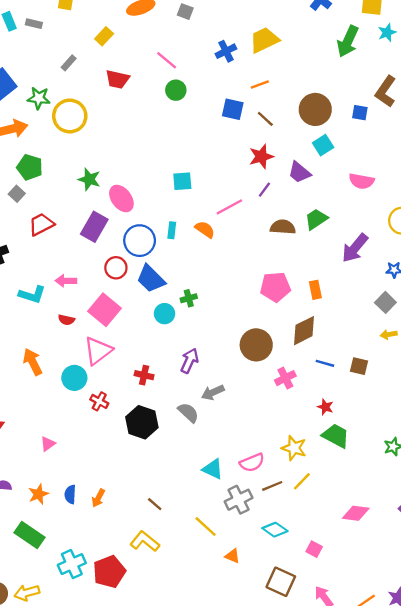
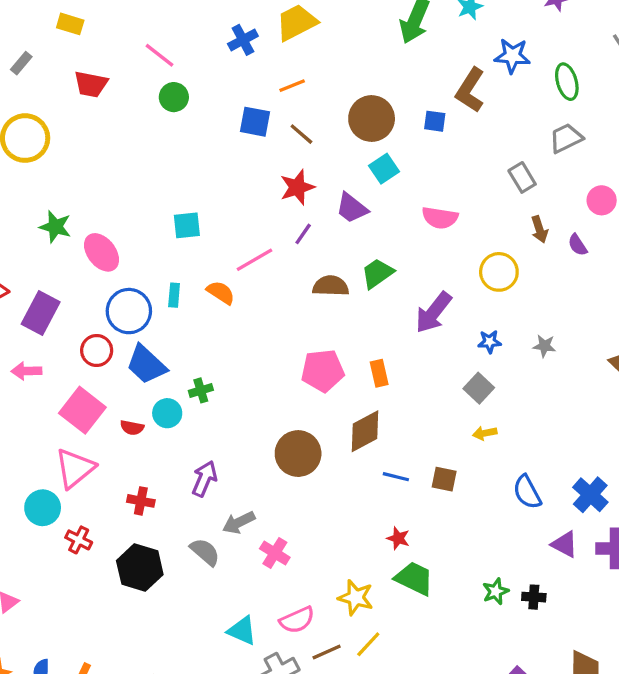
yellow rectangle: (104, 36) -> (70, 24), turned 66
purple rectangle: (94, 227) -> (41, 313), moved
red semicircle: (66, 320) -> (132, 428), moved
pink cross: (285, 378) -> (275, 553), moved, turned -30

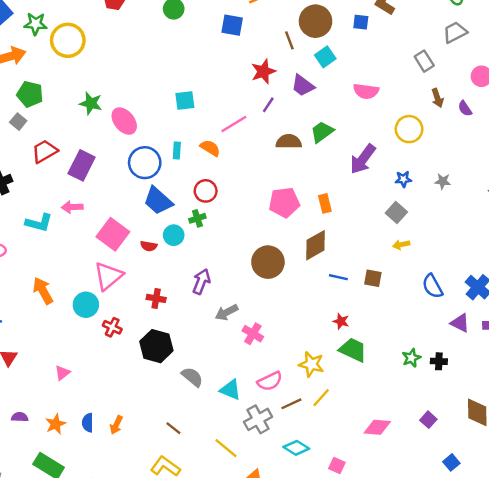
brown line: (301, 134) -> (289, 40), moved, turned 30
red circle: (97, 350) -> (206, 191), moved
gray semicircle: (205, 552) -> (192, 377), moved

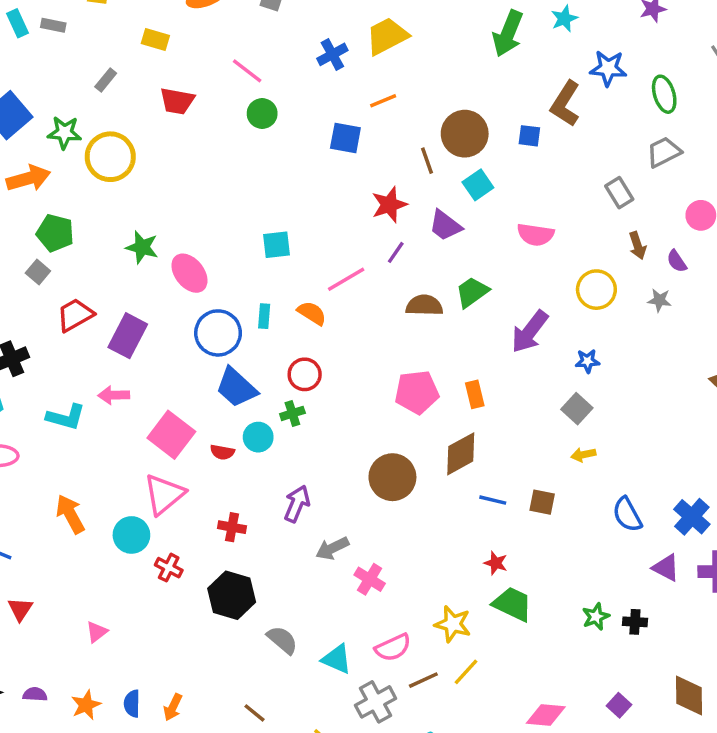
gray star: (443, 181) -> (659, 300), moved

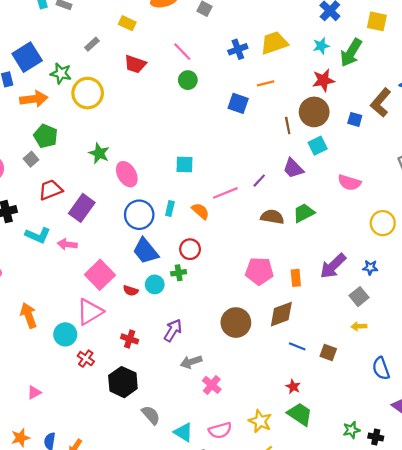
cyan star: (564, 19) -> (321, 46), moved
red star: (389, 205) -> (323, 80), moved
purple arrow: (530, 332) -> (333, 266), moved
cyan L-shape: (66, 417) -> (38, 235), moved

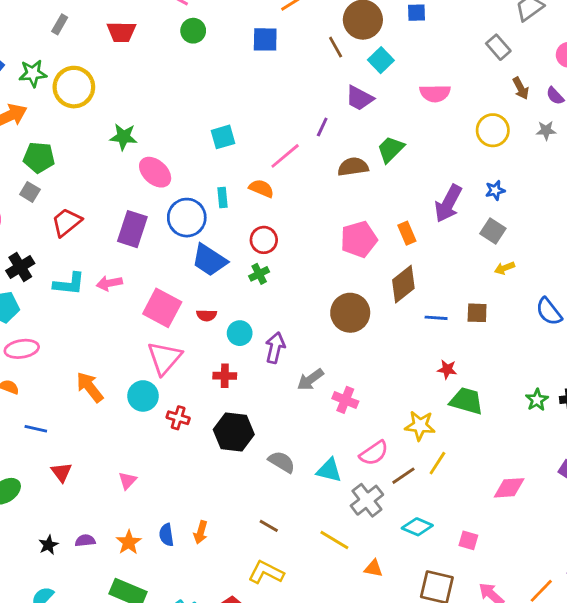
green star: (99, 153) -> (124, 137), moved
purple rectangle: (82, 208) -> (132, 229), moved
cyan circle: (155, 284) -> (240, 333), moved

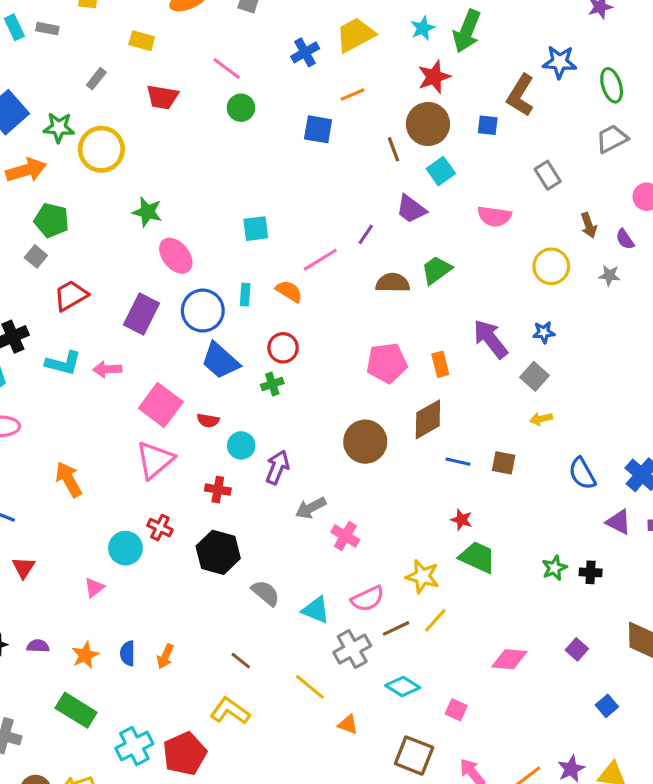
gray rectangle: (498, 47) -> (548, 175), moved
purple arrow: (448, 204) -> (490, 339), turned 105
cyan circle: (143, 396) -> (125, 548), moved

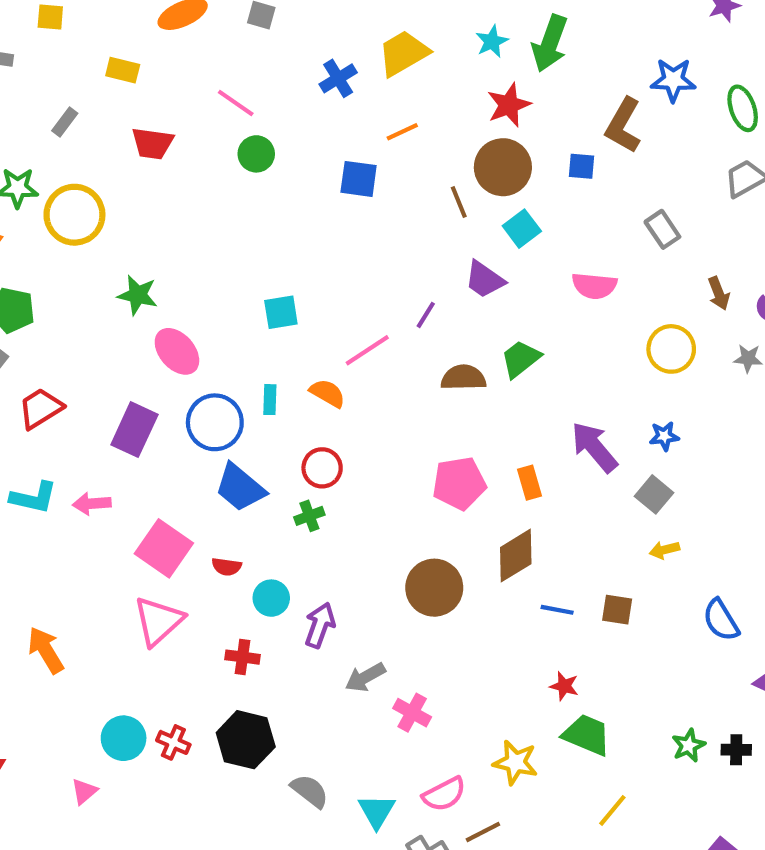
red cross: (160, 528) -> (173, 742), moved
cyan triangle: (316, 610) -> (377, 811), turned 40
yellow line: (435, 620) -> (612, 810), moved

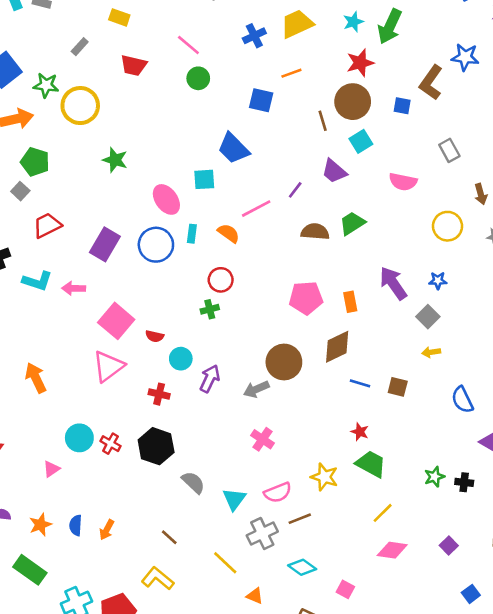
pink ellipse: (177, 351) -> (166, 199), moved
blue trapezoid: (240, 488) -> (233, 148), moved
gray arrow: (365, 677) -> (256, 389), moved

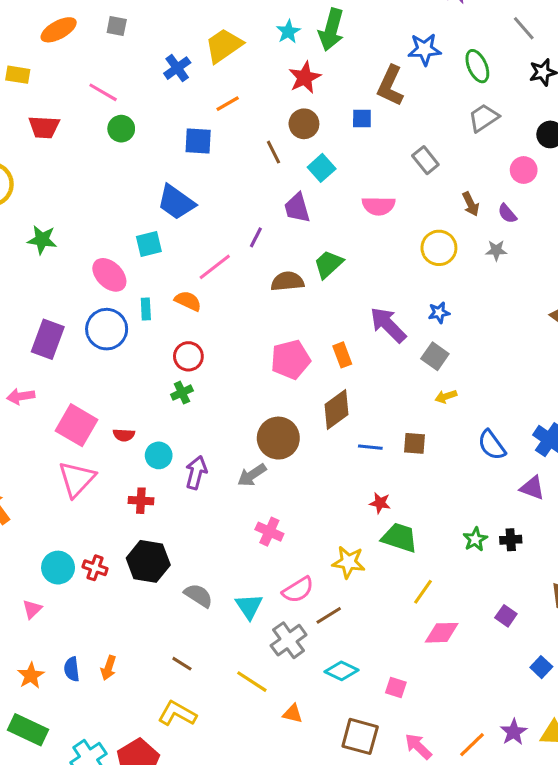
brown circle: (353, 102) -> (304, 124), size x0.7
purple trapezoid: (334, 171) -> (297, 208), turned 44

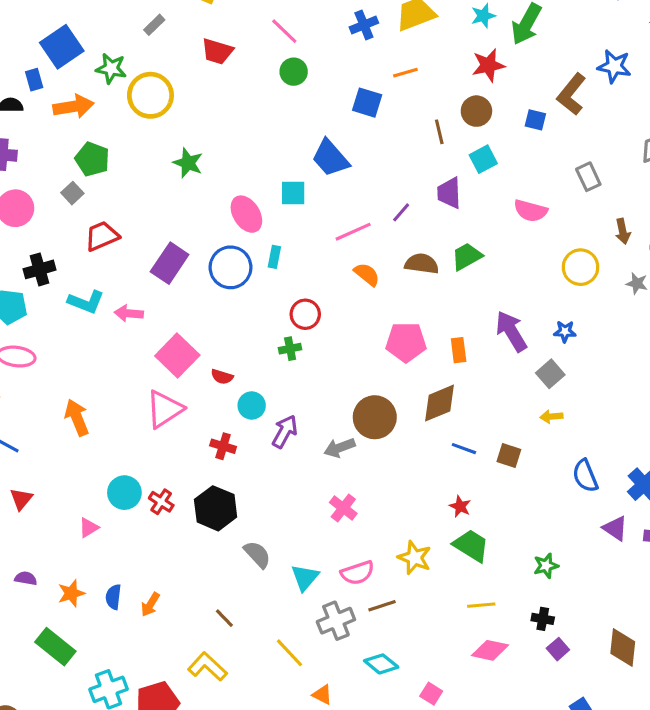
orange semicircle: (188, 301) -> (367, 274), moved
black cross: (511, 540) -> (543, 619), moved
yellow line: (423, 592) -> (481, 605), turned 36

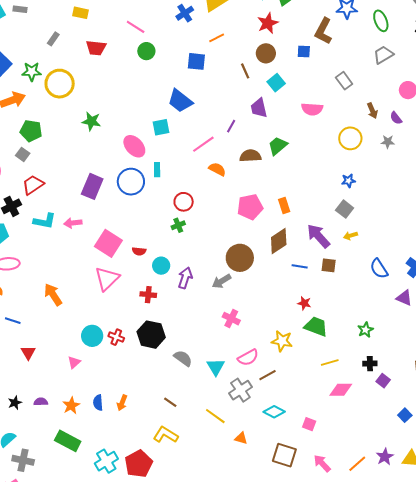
red trapezoid: (102, 236) -> (33, 185), moved
purple arrow: (511, 331) -> (318, 236), moved

